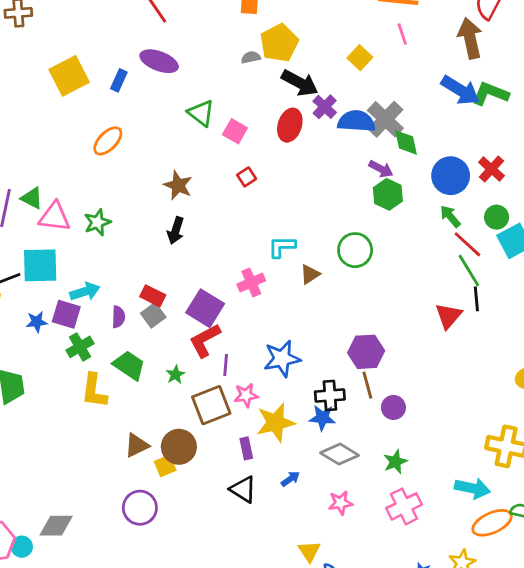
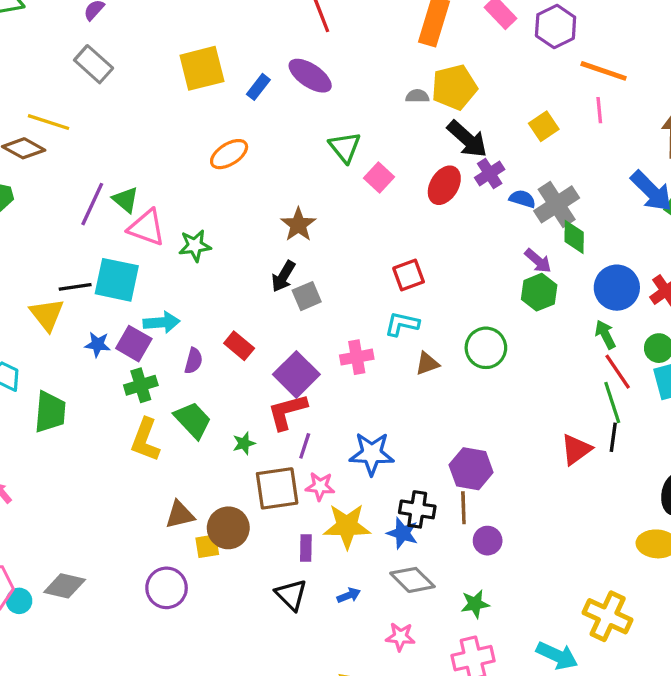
blue semicircle: (356, 121) -> (522, 199), size x0.6
red square: (247, 177) -> (409, 275), moved, size x1.4
gray square: (153, 315) -> (307, 296), moved

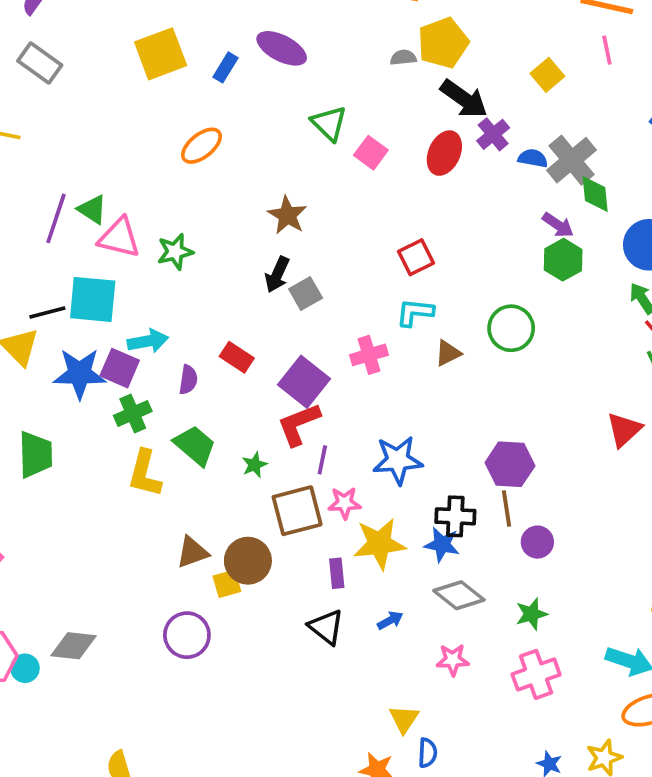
blue star: (98, 344) -> (80, 374), size x1.8

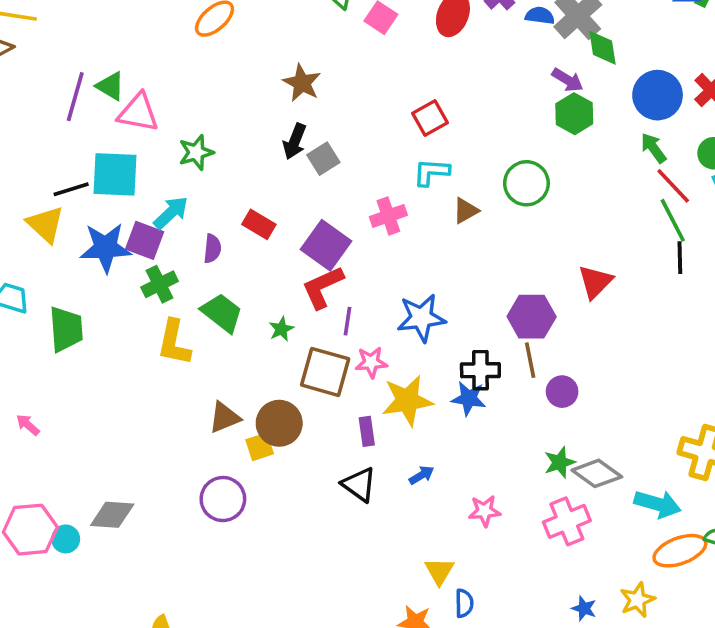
green star: (175, 252) -> (196, 152), moved
cyan arrow: (148, 341) -> (171, 213), turned -30
red triangle: (624, 430) -> (595, 282), moved
brown square: (297, 511) -> (325, 372), turned 33
gray diamond: (459, 595) -> (597, 473), moved

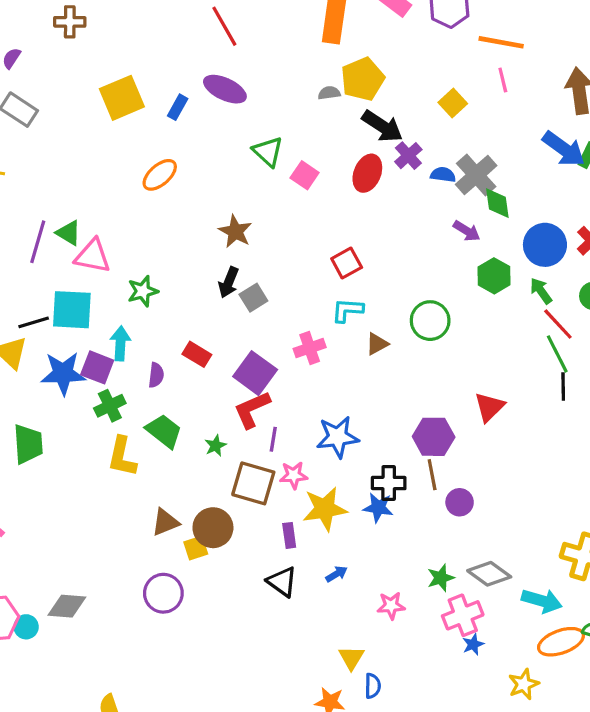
green hexagon: (574, 114) -> (494, 276), moved
cyan arrow: (171, 213) -> (120, 343), turned -44
green star: (560, 462) -> (441, 578), moved
blue star: (584, 608) -> (473, 644), moved, turned 30

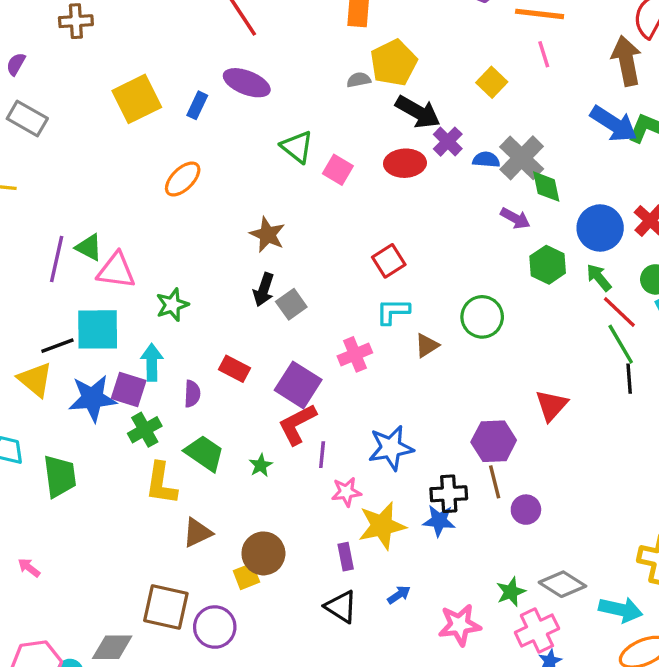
red ellipse: (367, 173) -> (405, 163), turned 69
brown square: (253, 483) -> (166, 607), moved
brown triangle: (165, 522) -> (197, 533), moved
pink star: (391, 606) -> (460, 625), size x1.4

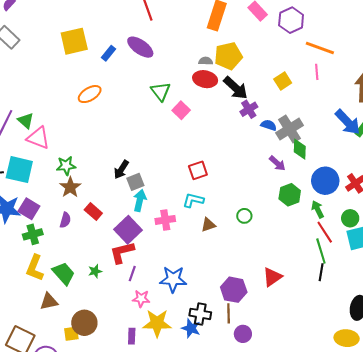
red ellipse: (405, 163) -> (205, 79), moved
brown star: (267, 235) -> (70, 187), moved
green circle: (482, 317) -> (244, 216), size x0.6
cyan arrow: (152, 362) -> (140, 201), moved
green trapezoid: (204, 453) -> (64, 273), moved

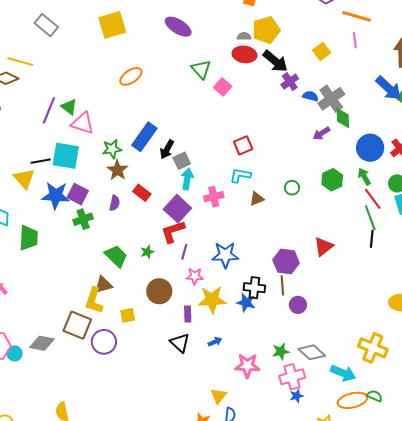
blue rectangle: (108, 53) -> (144, 137), moved, size x1.8
purple arrow: (277, 163) -> (321, 133), turned 108
green hexagon: (290, 195) -> (332, 180), moved
yellow L-shape: (35, 268) -> (94, 301), moved
brown circle: (84, 323) -> (159, 291), moved

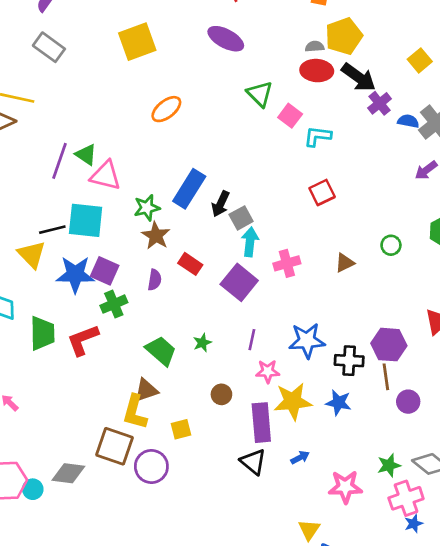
cyan L-shape: (240, 175) -> (318, 136), moved
red L-shape: (173, 232) -> (83, 340), moved
black cross: (254, 288) -> (349, 361), moved
brown circle: (159, 291) -> (221, 394), size x0.6
purple rectangle: (188, 314) -> (261, 423), size x1.8

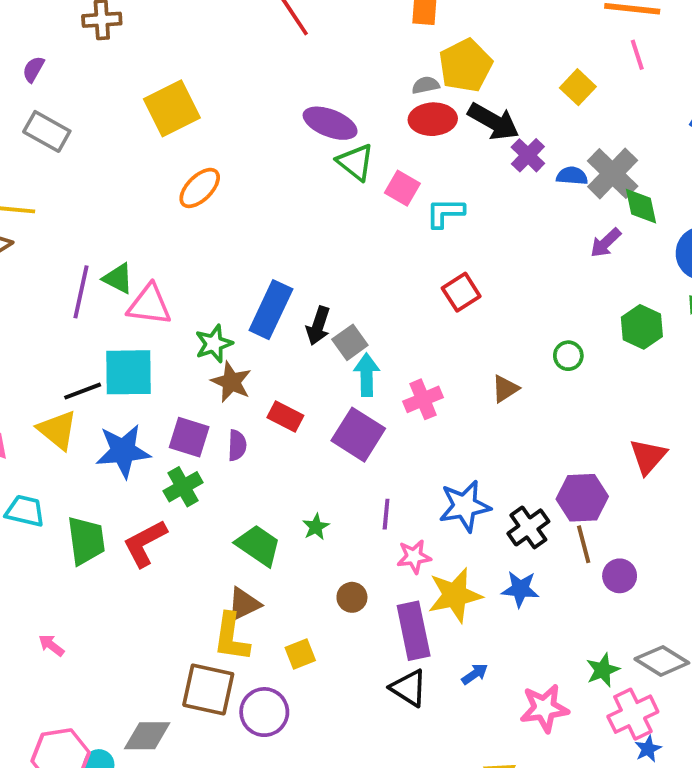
purple ellipse: (226, 39) -> (330, 123), moved
orange ellipse: (166, 109) -> (200, 188), moved
purple square: (105, 271) -> (189, 437), moved
black cross: (349, 361) -> (528, 527), turned -32

